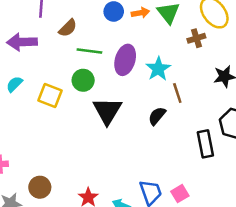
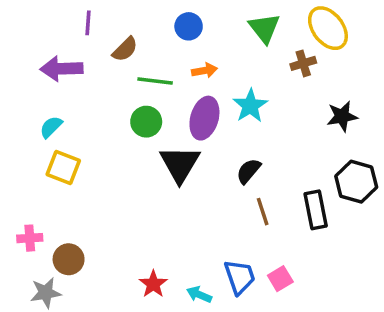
orange arrow: (140, 13) -> (204, 70), moved
purple ellipse: (125, 60) -> (204, 118), moved
brown line: (177, 93) -> (263, 212), moved
yellow square: (50, 96) -> (63, 168), moved
brown circle: (40, 187) -> (69, 259), moved

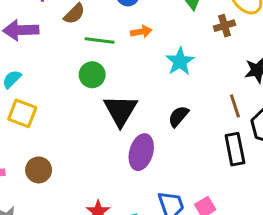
purple ellipse: (204, 118) -> (141, 152), moved
brown line: (263, 212) -> (235, 106), moved
brown circle: (69, 259) -> (39, 170), moved

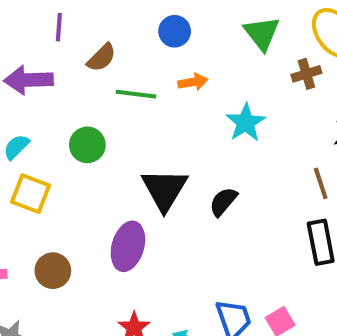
green circle: (92, 75) -> (87, 145), moved
black semicircle: (178, 116) -> (223, 202), moved
purple ellipse: (141, 152) -> (128, 246), moved

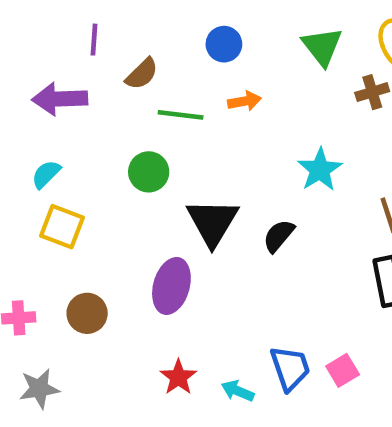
cyan star: (246, 123) -> (320, 170), moved
green circle: (87, 145) -> (149, 172), moved

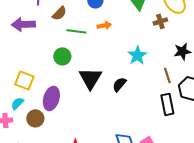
cyan semicircle: (46, 174) -> (17, 103), moved
purple ellipse: (171, 286) -> (51, 98), moved

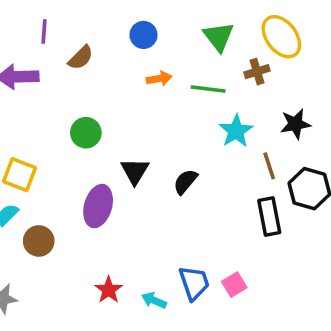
green line: (76, 31) -> (208, 89), moved
cyan star: (137, 55) -> (236, 131), moved
black triangle: (90, 78) -> (135, 171), size x0.7
purple ellipse: (51, 98) -> (98, 206), moved

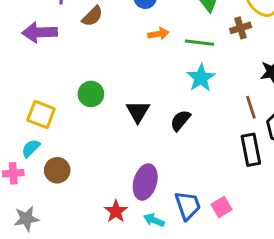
cyan star: (236, 131) -> (201, 78), moved
green circle: (86, 133) -> (91, 94), moved
purple ellipse: (98, 206) -> (145, 182), moved

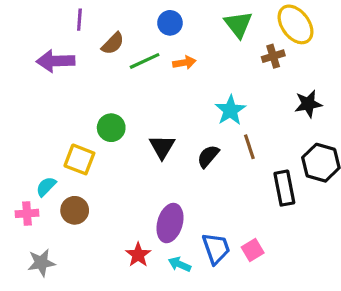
green line: (199, 43) -> (145, 61), moved, turned -32
brown line: (251, 107) -> (249, 147), moved
yellow square: (41, 115) -> (79, 159), moved

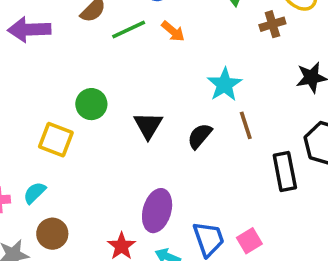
orange arrow: (184, 63) -> (173, 31), turned 50
cyan semicircle: (46, 186) -> (35, 193), moved
brown circle: (75, 210) -> (52, 234), moved

